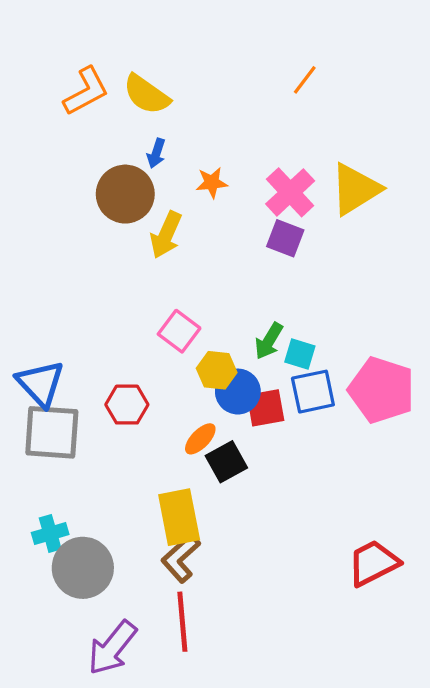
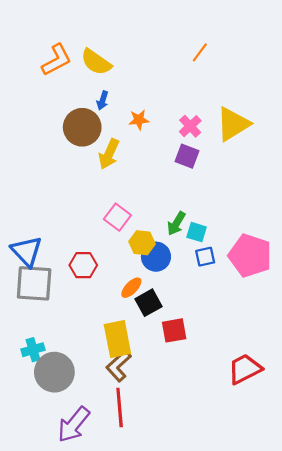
pink cross: (290, 192) -> (190, 126), size x0.7
blue square: (313, 392) -> (205, 257), size x0.7
red square: (266, 408) -> (174, 330), moved

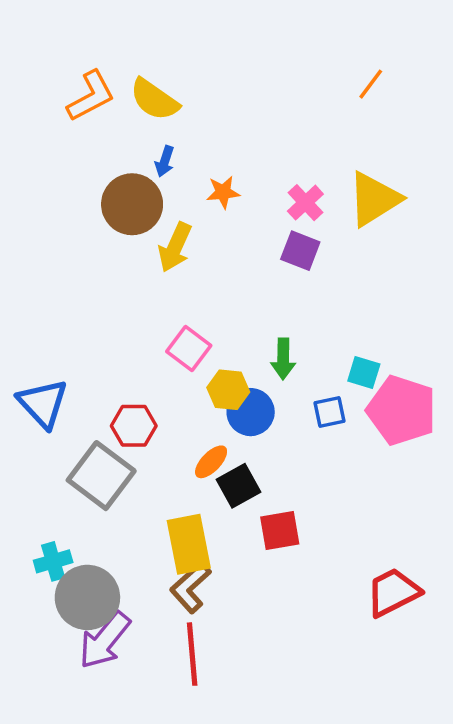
orange line: (200, 52) -> (371, 84), moved
green arrow: (176, 224) -> (283, 359), turned -30
cyan square: (197, 232) -> (364, 373), moved
gray square: (34, 283) -> (101, 476), moved, turned 33
purple arrow: (74, 425) -> (105, 640), moved

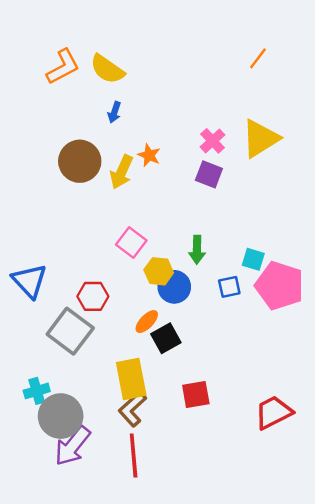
orange star: (223, 192) -> (149, 155), moved, turned 30
brown circle: (132, 204) -> (80, 161), moved
red square: (280, 530) -> (196, 395), moved

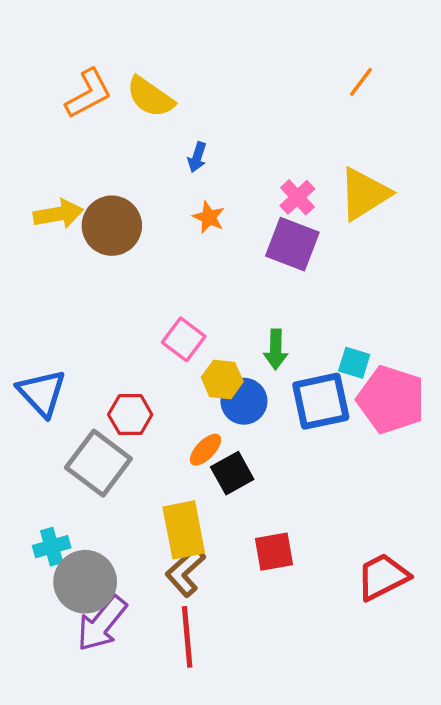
blue arrow: (114, 112) -> (197, 157), moved
yellow arrow: (122, 172) -> (58, 214), moved, turned -124
purple square: (209, 174) -> (292, 244), size x1.4
blue square: (229, 287) -> (321, 401), size x1.8

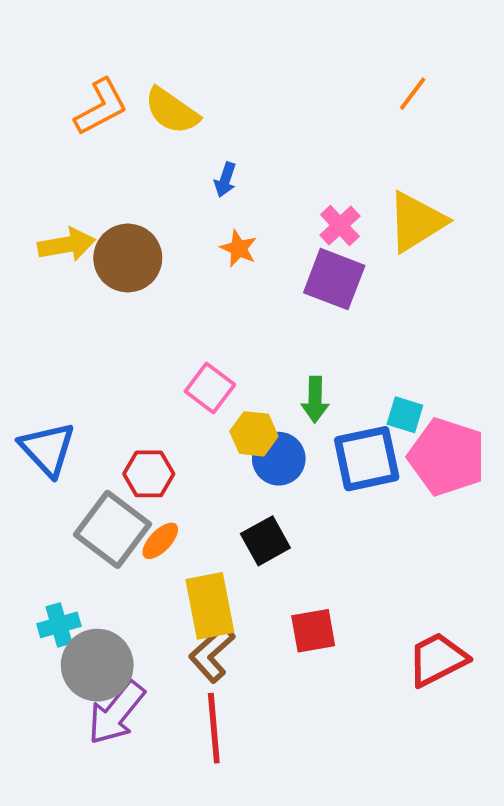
orange ellipse: (205, 450) -> (160, 541), moved

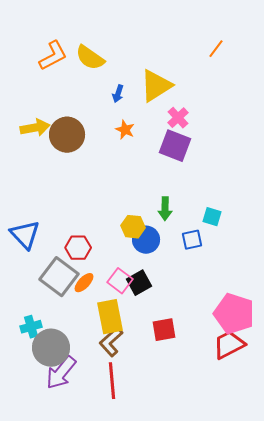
yellow triangle: (416, 222) -> (156, 86), moved
pink square: (210, 388) -> (120, 281), moved
pink pentagon: (447, 457) -> (234, 314), moved
blue square: (367, 459) -> (192, 240), size x0.6

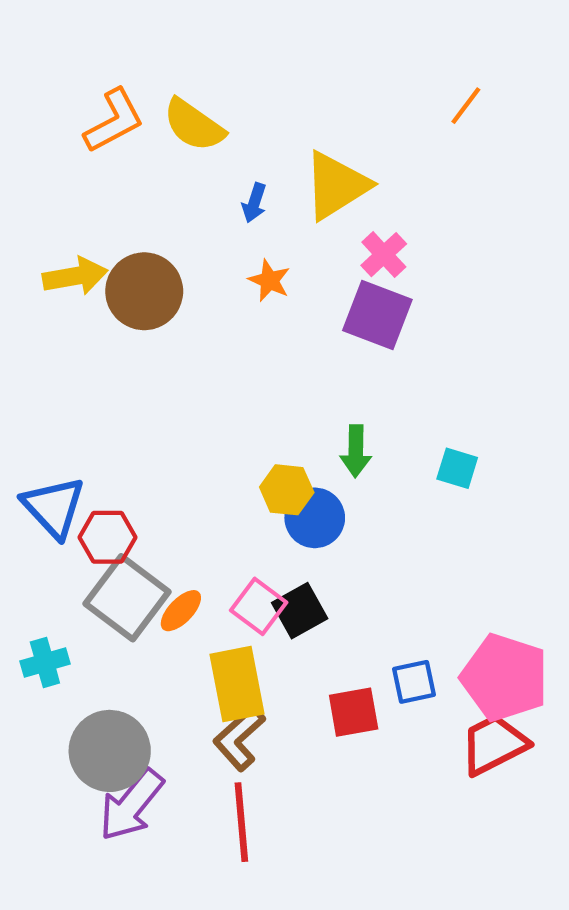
blue square: (192, 240) -> (414, 682), moved
red hexagon: (78, 248) -> (108, 537), moved
cyan cross: (31, 327) -> (45, 662), moved

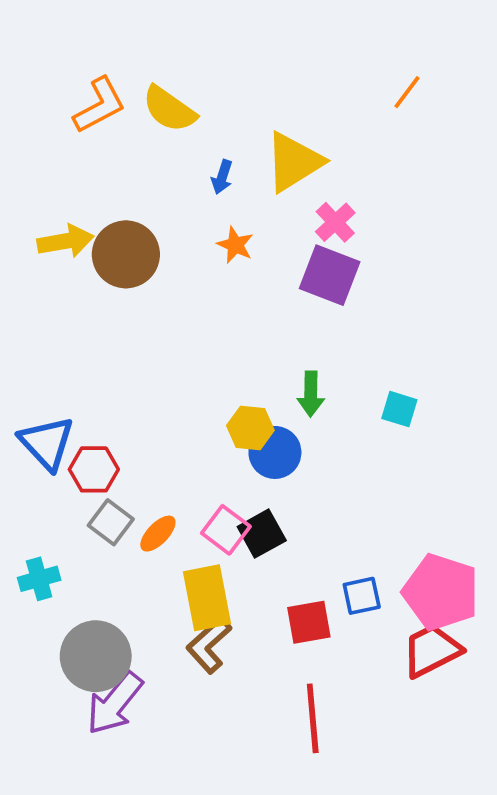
gray square: (127, 598) -> (111, 522), size x0.6
red line: (241, 822) -> (313, 718), moved

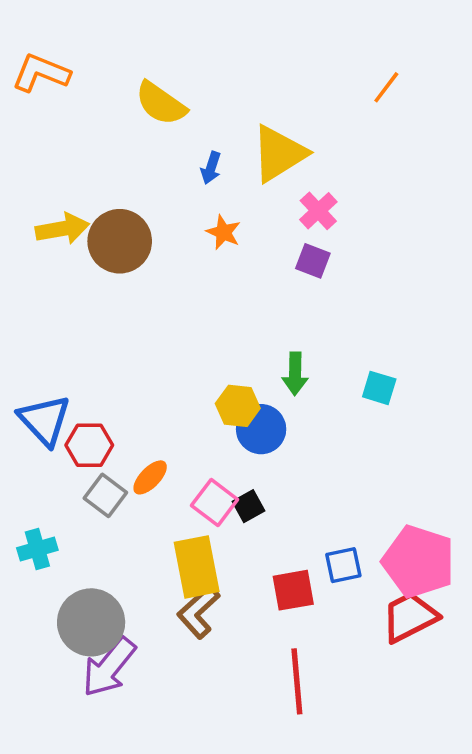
orange L-shape: (99, 105) -> (41, 73), moved, turned -130
purple square: (330, 275) -> (313, 261), size x0.6
orange ellipse: (158, 534) -> (150, 477), moved
black square: (262, 534) -> (249, 506), size x0.7

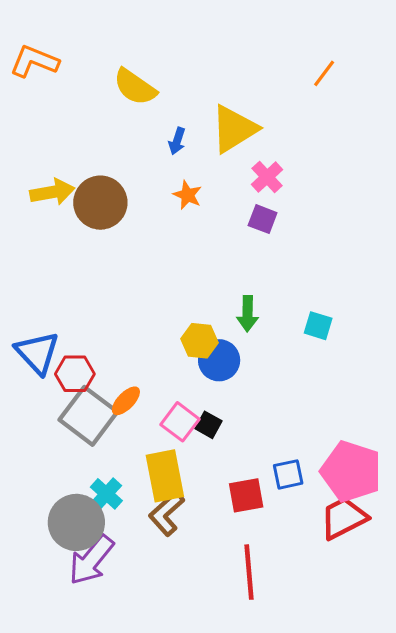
gray square: (105, 495) -> (88, 416), size x1.6
black square: (249, 506) -> (209, 425), turned -32
cyan cross: (37, 549) -> (106, 494), moved, turned -32

